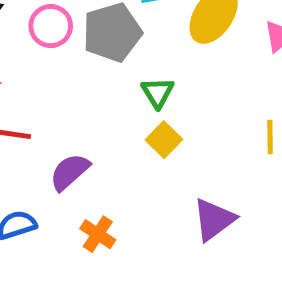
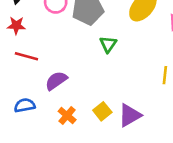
yellow square: (164, 140) -> (102, 111), moved

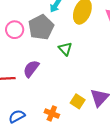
purple semicircle: (56, 81) -> (31, 69), moved

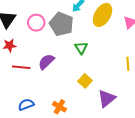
gray pentagon: (41, 27) -> (61, 24), turned -30
yellow square: (78, 101) -> (85, 81), moved

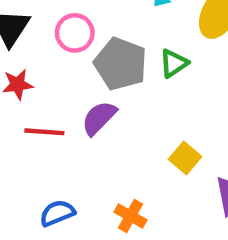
gray pentagon: (61, 24) -> (121, 64), moved
green triangle: (81, 48) -> (174, 63), moved, turned 32

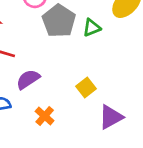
purple semicircle: (99, 118) -> (28, 79), moved

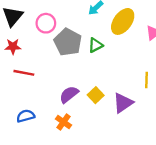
purple semicircle: (28, 79) -> (69, 95), moved
purple triangle: (111, 117) -> (123, 103), moved

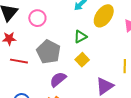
gray pentagon: (68, 42) -> (49, 52), moved
yellow square: (96, 95) -> (82, 60), moved

